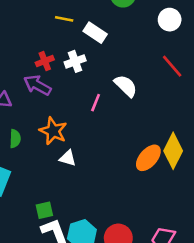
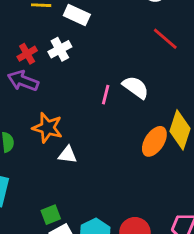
white semicircle: (126, 86) -> (136, 87), moved
pink line: (96, 103) -> (106, 95), moved

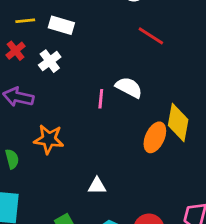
red cross: (27, 54) -> (16, 51), moved
white triangle: (68, 155) -> (97, 186), moved

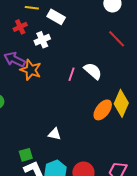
orange star: (49, 139) -> (31, 70), moved

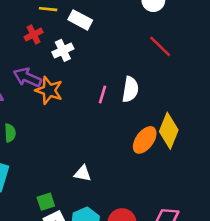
white semicircle: (93, 71) -> (130, 89), turned 60

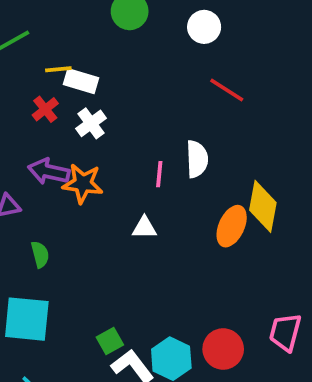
white rectangle: (80, 20) -> (81, 81), moved
white triangle: (83, 173) -> (144, 228), moved

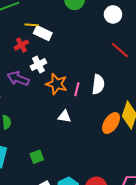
white cross: (91, 123) -> (38, 65), moved
orange star: (83, 183) -> (57, 84), moved
green square: (110, 341) -> (37, 157), moved

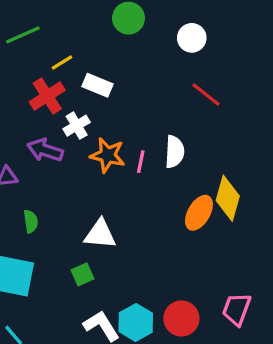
yellow line: (32, 25) -> (62, 62), turned -32
white rectangle: (43, 33) -> (98, 85), moved
red cross: (21, 45) -> (47, 96), size x1.5
white triangle: (64, 117) -> (100, 234), moved, size x1.5

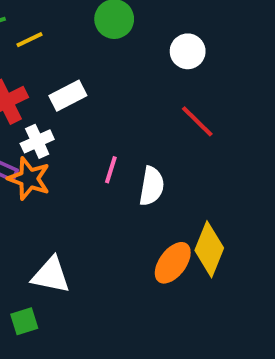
yellow line: (62, 62) -> (30, 40), moved
white rectangle: (98, 85) -> (68, 96), turned -56
orange star: (108, 155) -> (29, 179), moved
pink line: (141, 162) -> (111, 170), moved

